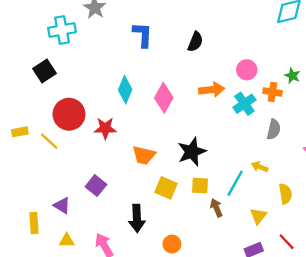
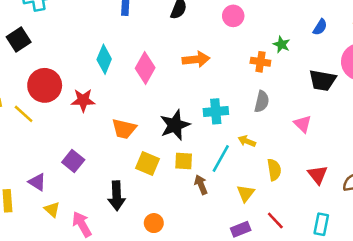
pink circle: (247, 70) -> (233, 16), moved
cyan cross: (244, 104) -> (216, 111), moved, turned 30
yellow triangle: (67, 241) -> (52, 209), moved, turned 42

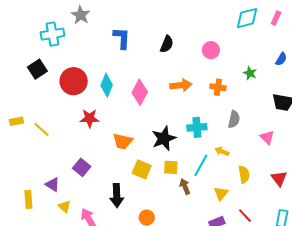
orange cross: (260, 62) -> (218, 87), moved
red circle: (45, 85) -> (74, 81), moved

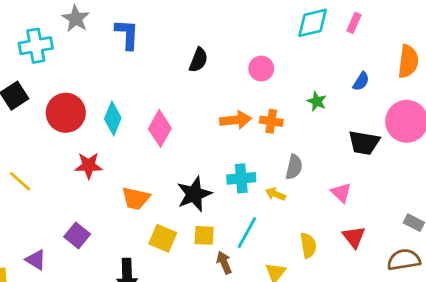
blue L-shape: (122, 38) -> (127, 34), moved
orange arrow: (181, 85) -> (236, 120), moved
yellow arrow: (222, 151) -> (275, 194), moved
red triangle: (279, 178) -> (354, 237), moved

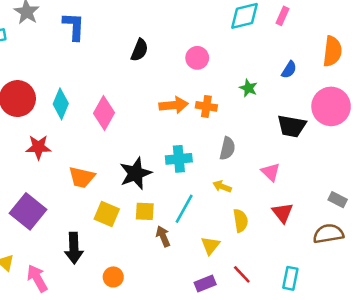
yellow arrow: (275, 194) -> (222, 186), moved
purple square: (77, 235) -> (28, 211), size x1.5

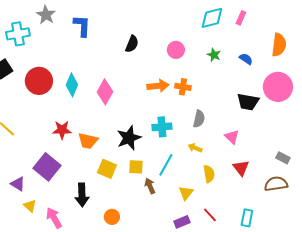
blue semicircle: (289, 70) -> (246, 59), turned -88
green star: (248, 88) -> (214, 55), moved
red star: (38, 147) -> (62, 130), moved

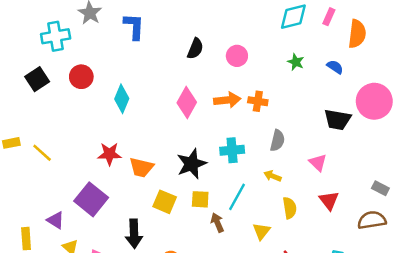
orange semicircle: (279, 45) -> (357, 34), moved
pink circle: (176, 50) -> (237, 56), moved
red circle: (39, 81) -> (81, 77), moved, size x0.7
pink diamond: (105, 92) -> (187, 102), moved

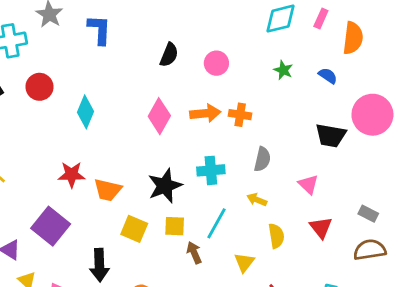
gray rectangle: (380, 188) -> (368, 214), moved

